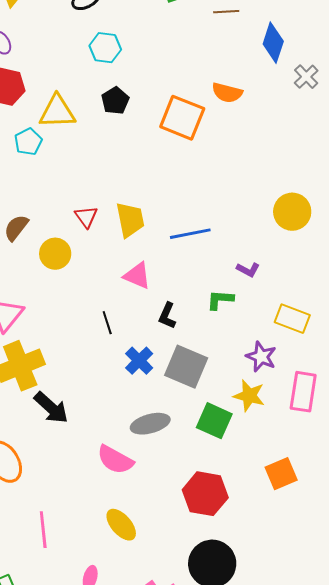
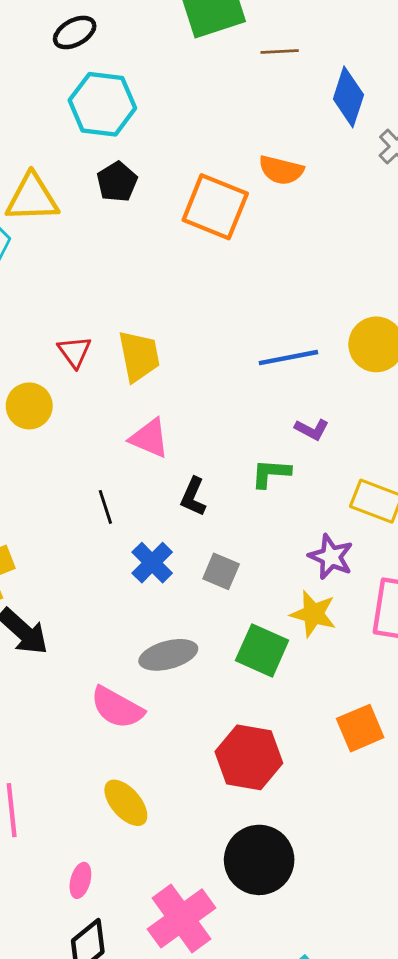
cyan hexagon: (105, 48) -> (102, 104), size x1.4
blue line: (190, 234) -> (288, 358), moved
gray square: (186, 367) -> (221, 571), size x0.6

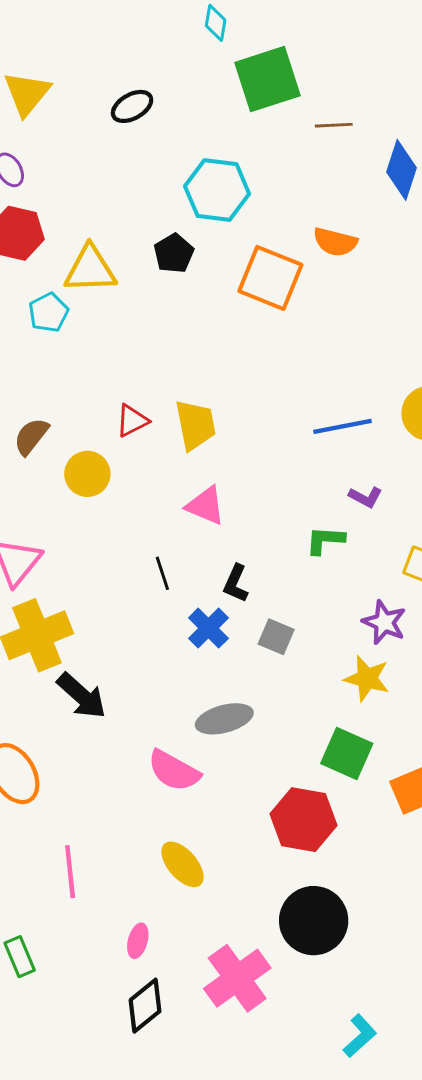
cyan hexagon: (102, 104) -> (217, 190), moved
red triangle: (75, 352) -> (132, 421), turned 39
black L-shape: (193, 497) -> (236, 583), moved
green square: (262, 650) -> (347, 753), moved

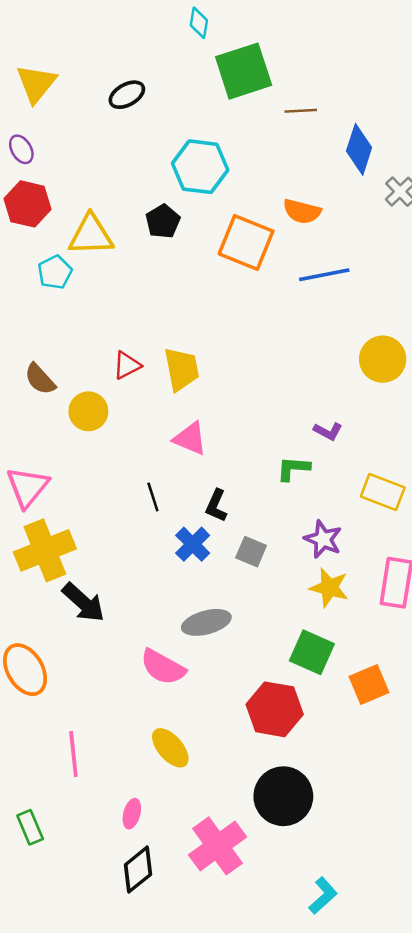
blue line: (342, 426) -> (324, 275), moved
brown semicircle: (31, 436) -> (40, 379), turned -80
purple star: (384, 622) -> (323, 539), moved

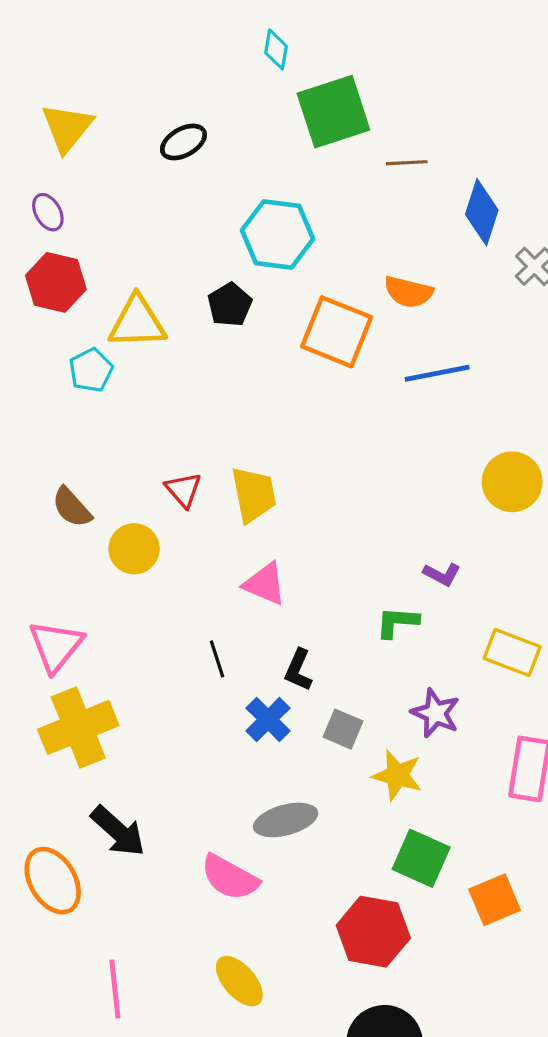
red triangle: (127, 365) -> (183, 490), turned -44
yellow star: (329, 588) -> (397, 775), moved
black arrow: (83, 603) -> (118, 831), moved

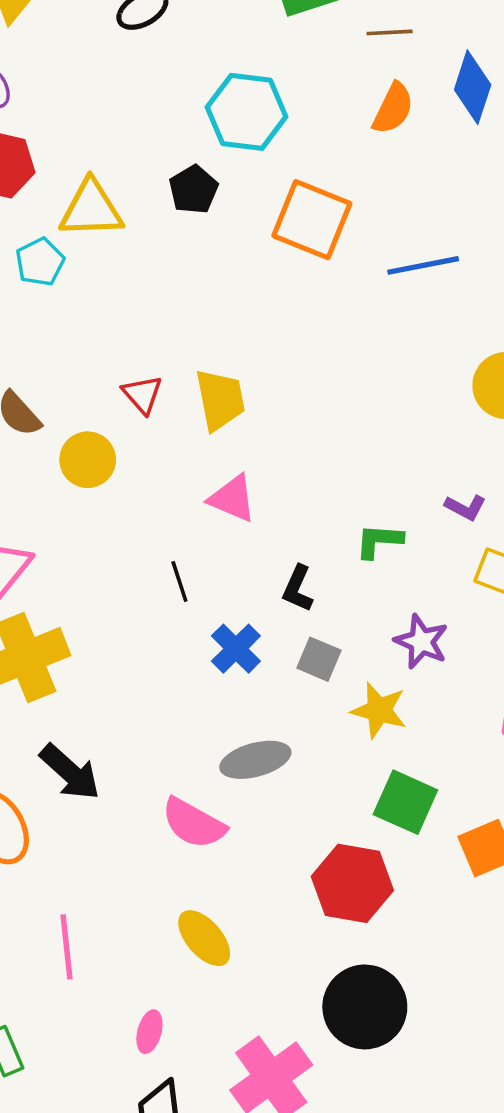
orange semicircle: (408, 292) -> (393, 108), moved, turned -78
purple L-shape: (442, 574) -> (465, 507), moved
black L-shape: (298, 670) -> (298, 589), moved

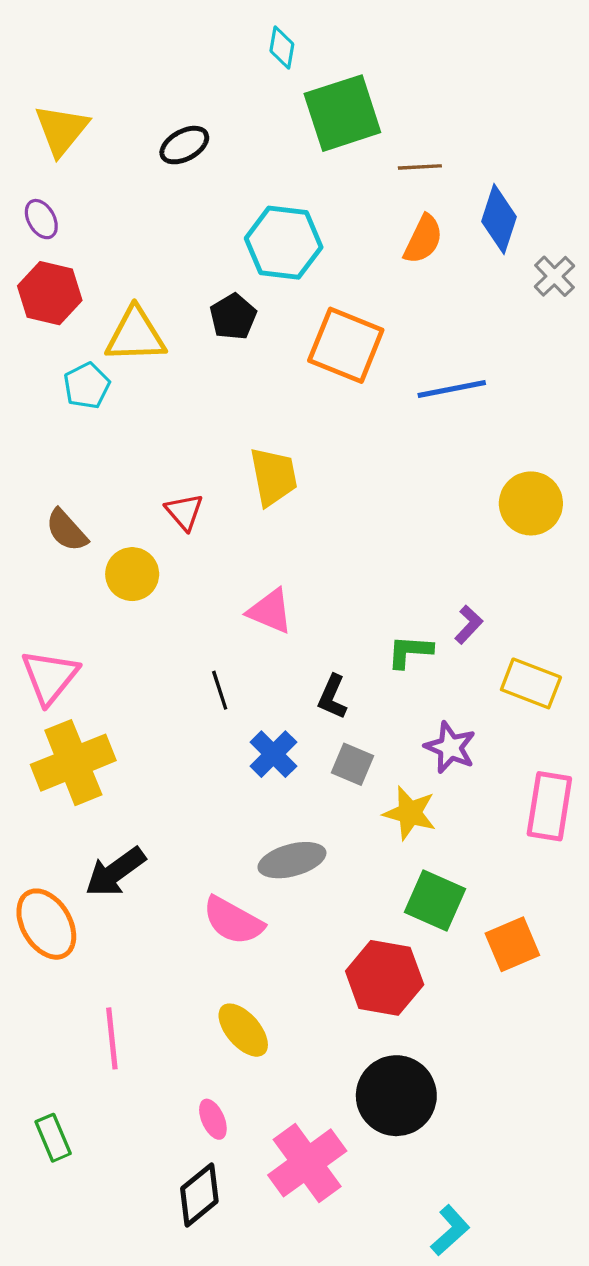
yellow trapezoid: (220, 400) -> (273, 477), moved
purple L-shape: (465, 507) -> (469, 625), moved, turned -75
black arrow: (70, 772) -> (115, 872), turned 102
pink ellipse: (149, 1032) -> (213, 1119), moved, turned -39

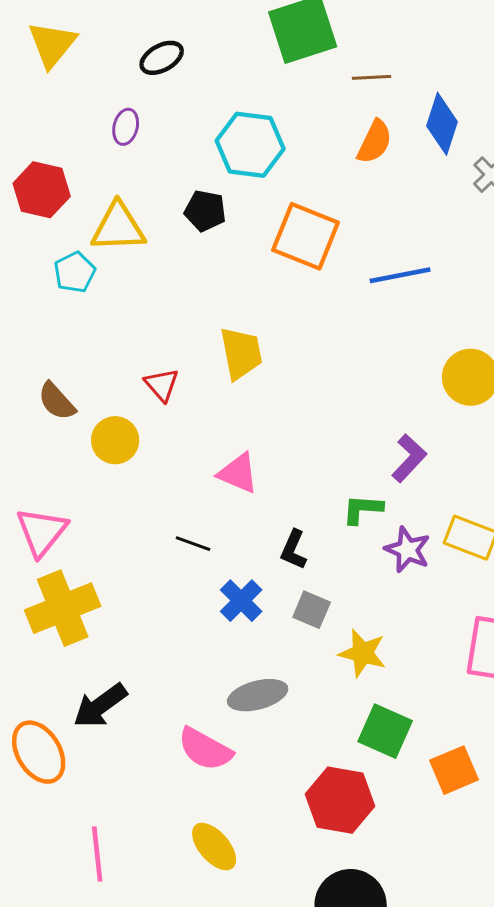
purple ellipse: (41, 219) -> (126, 127), moved, turned 44
black pentagon: (233, 317) -> (205, 211), turned -30
purple L-shape: (469, 625) -> (409, 458), moved, size x1.4
black line: (220, 690) -> (193, 544), turned -52
purple star: (450, 747) -> (408, 550), moved

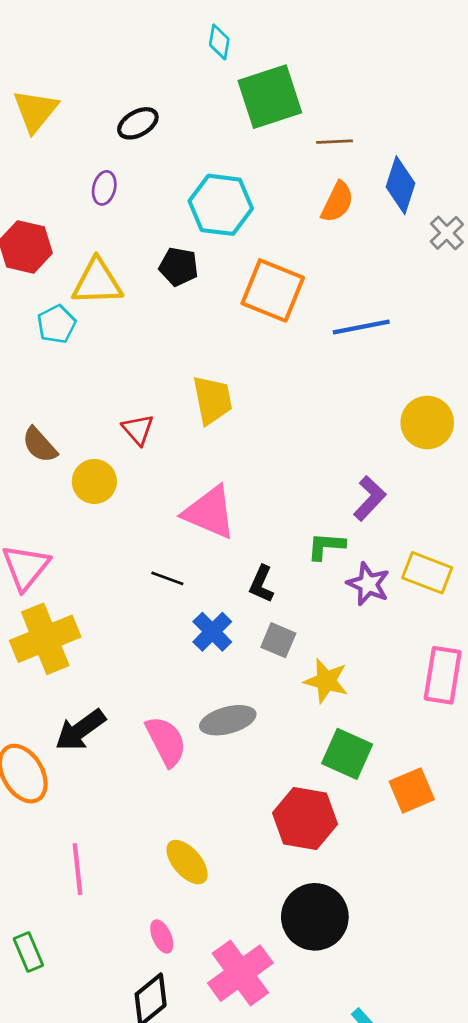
pink triangle: (238, 473) -> (210, 512), size x1.4
pink semicircle: (205, 749) -> (166, 741), moved, turned -146

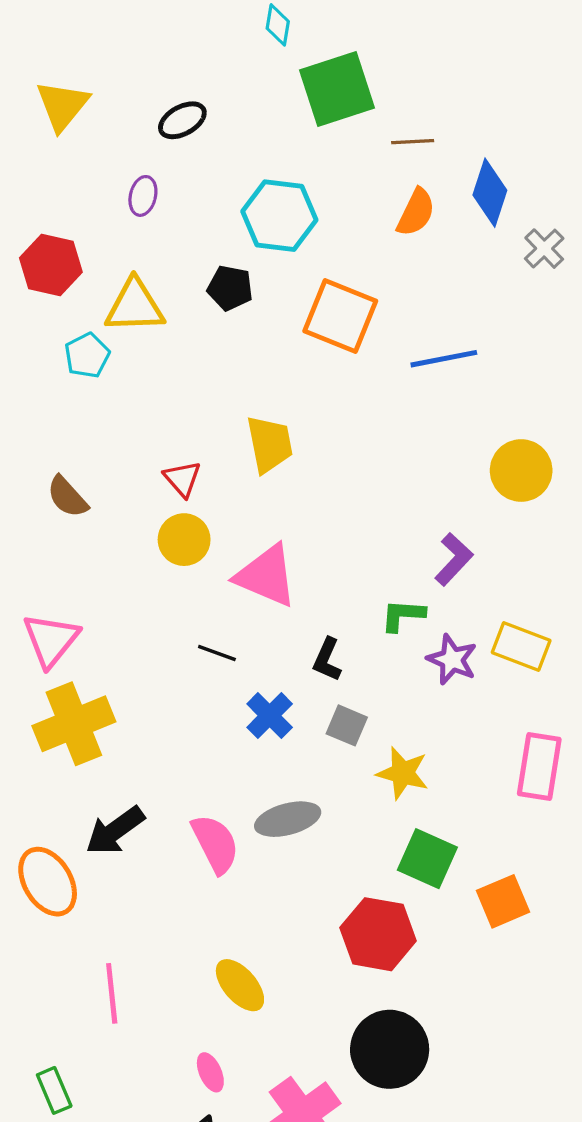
yellow circle: (94, 481) -> (184, 540), moved

